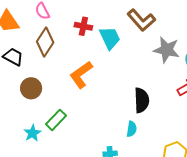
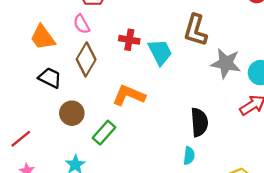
brown L-shape: (141, 20) -> (196, 30), turned 60
orange L-shape: (81, 75) -> (129, 95), turned 60
green rectangle: (56, 120) -> (104, 133), moved

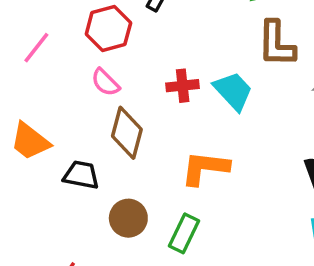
orange trapezoid: (43, 37) -> (30, 141), moved

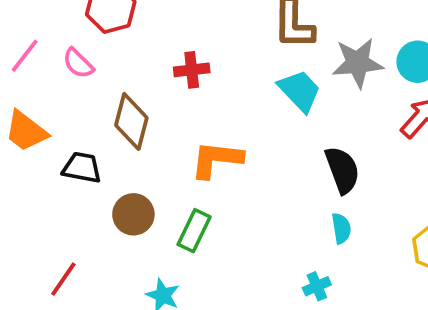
pink line: (36, 48) -> (25, 56), moved
pink semicircle: (105, 82) -> (78, 63), moved
cyan trapezoid: (233, 91) -> (300, 91), moved

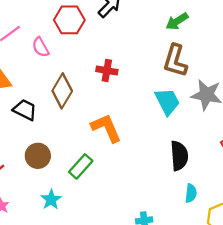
orange L-shape: (217, 159) -> (106, 128), turned 44
brown circle: (133, 214) -> (38, 156), moved
cyan semicircle: (341, 228) -> (191, 193), moved

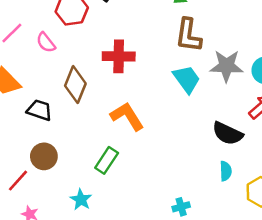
red cross: (107, 71) -> (119, 56), size x1.4
brown circle: (38, 156) -> (44, 156), moved
black semicircle: (179, 156) -> (228, 133), moved, turned 128

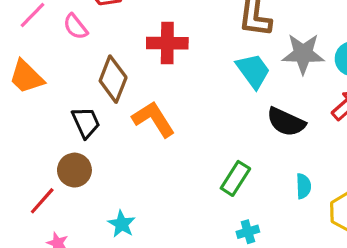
black trapezoid: (39, 110) -> (86, 122), moved, turned 48
orange L-shape: (127, 116) -> (154, 119), moved
black semicircle: (228, 133) -> (286, 122), moved
green rectangle: (107, 160) -> (235, 178), moved

